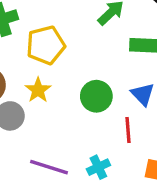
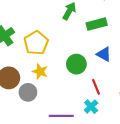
red line: (128, 130) -> (96, 87), moved

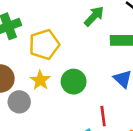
green circle: (76, 64) -> (74, 82), moved

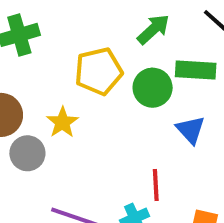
yellow pentagon: (44, 45) -> (99, 71), moved
green circle: (74, 82) -> (153, 88), moved

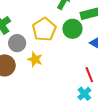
gray circle: (27, 153) -> (17, 43), moved

